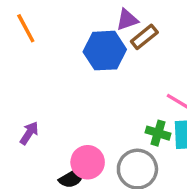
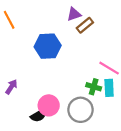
blue hexagon: (105, 51) -> (48, 46), moved

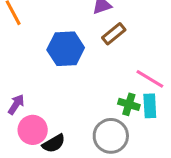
brown rectangle: (85, 25) -> (114, 34), moved
pink circle: (49, 105) -> (33, 130), moved

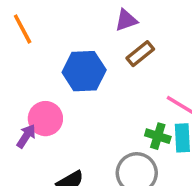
pink circle: (33, 130) -> (45, 119), moved

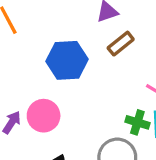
pink circle: (45, 119) -> (44, 116), moved

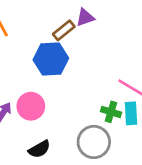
brown rectangle: (121, 44) -> (64, 30), moved

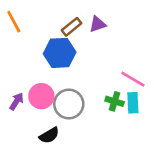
purple triangle: (85, 17) -> (98, 24), moved
gray circle: (94, 142) -> (69, 104), moved

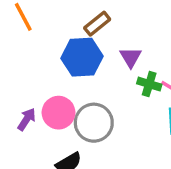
purple triangle: (98, 24) -> (131, 57), moved, turned -42
green cross: (115, 101) -> (149, 84), moved

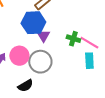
purple triangle: (131, 57) -> (43, 36), moved

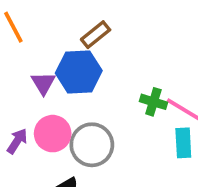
purple triangle: (43, 36) -> (43, 83), moved

